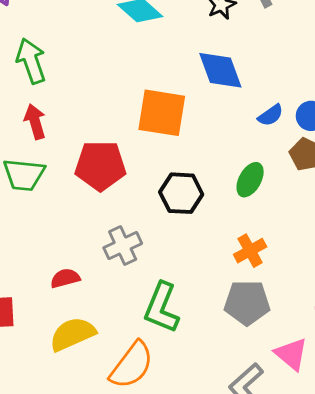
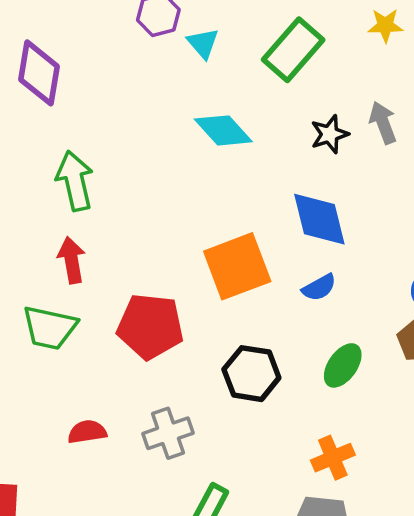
orange square: (162, 113) -> (237, 266), turned -36
blue semicircle: (271, 115) -> (319, 288), moved
red semicircle: (65, 278) -> (87, 432), moved

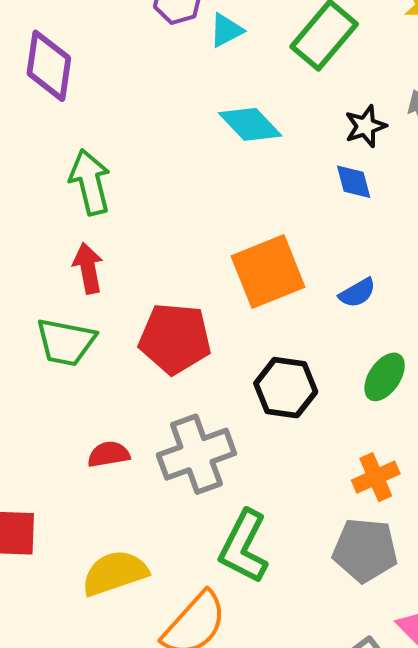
cyan triangle: (203, 43) -> (226, 30), turned 44
blue diamond: (319, 219) -> (354, 182), moved, size x0.6
gray cross: (168, 433) -> (196, 454), size x1.4

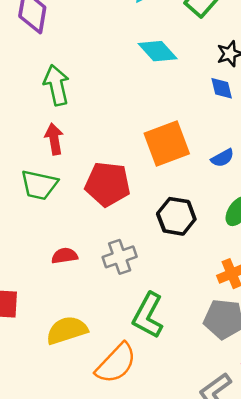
gray cross: (196, 454) -> (120, 257), size x0.7

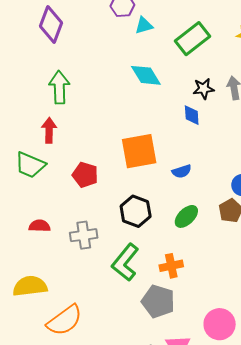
red pentagon: (108, 184) -> (85, 175), size x0.7
green L-shape: (148, 315) -> (125, 262), moved

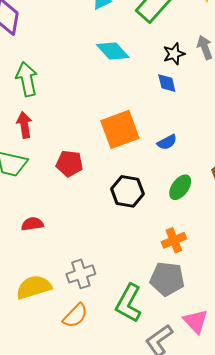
gray cross: (84, 235) -> (81, 274), moved
green L-shape: (125, 262) -> (129, 303), moved
orange semicircle: (65, 320) -> (75, 316), size x0.7

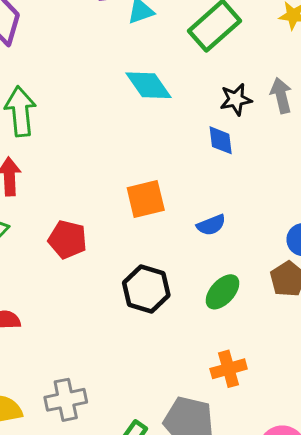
orange square: (120, 129) -> (146, 199), size x0.7
orange cross: (174, 240) -> (229, 369), moved

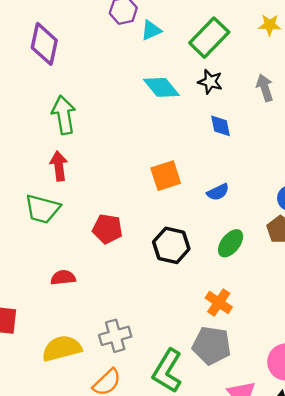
black star: (236, 99) -> (210, 82), moved, turned 30
red pentagon: (68, 239) -> (107, 229), moved
orange cross: (229, 369) -> (219, 302), moved, turned -36

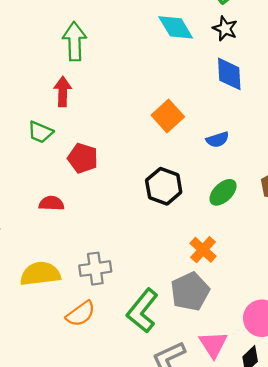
blue diamond: (221, 126) -> (229, 74), size x1.4
orange square: (166, 176) -> (168, 116), turned -32
green trapezoid: (42, 209) -> (40, 132), size x0.7
red pentagon: (107, 229) -> (83, 158), moved
gray pentagon: (212, 345) -> (190, 291), turned 30

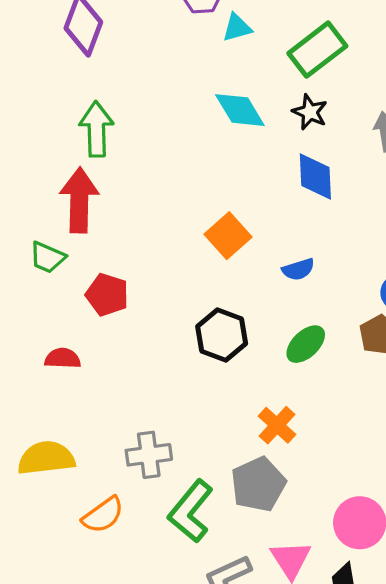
red arrow: (63, 92) -> (79, 200), size x1.5
gray cross: (95, 269) -> (149, 455), moved

